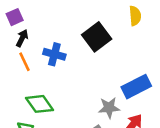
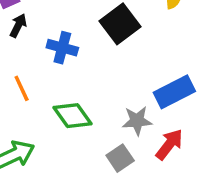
orange line: (25, 62) -> (22, 88), moved
green diamond: (39, 104) -> (72, 116), moved

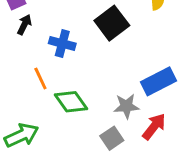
orange line: (22, 88) -> (40, 78), moved

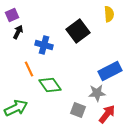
gray star: (126, 106) -> (97, 93), moved
red arrow: (154, 127) -> (107, 114), moved
gray square: (112, 138) -> (78, 110), turned -35

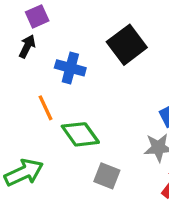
purple square: (12, 15) -> (37, 16), moved
gray square: (78, 110) -> (107, 176), moved

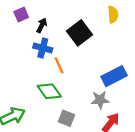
black arrow: (27, 46) -> (42, 25), moved
orange line: (45, 108) -> (59, 65), moved

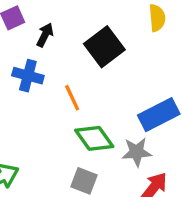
blue cross: (43, 48) -> (28, 76), moved
green diamond: (49, 91) -> (94, 138), moved

